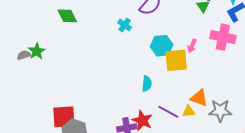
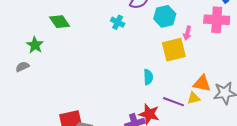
cyan hexagon: (162, 46) -> (165, 16), moved
green star: (37, 51) -> (35, 45), moved

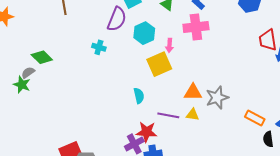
gray semicircle: (22, 67) -> (28, 73), moved
yellow triangle: (194, 98) -> (192, 115), moved, turned 32

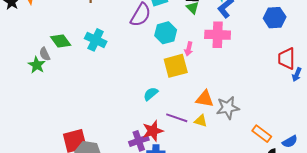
cyan cross: (99, 47) -> (96, 40), moved, size x1.5
gray semicircle: (28, 73) -> (45, 54), turned -88
cyan semicircle: (139, 96) -> (151, 94), turned -126
red star: (147, 132) -> (153, 131), turned -30

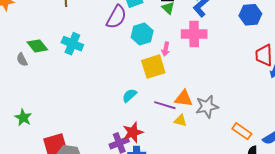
green star: (37, 65) -> (23, 118), moved
purple line: (177, 118) -> (165, 105), moved

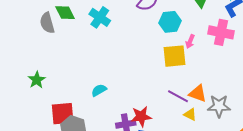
gray semicircle: (22, 60) -> (47, 23), size x1.5
cyan semicircle: (129, 95) -> (99, 90), moved

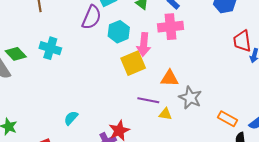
pink arrow: (190, 41) -> (144, 44), size x1.6
orange triangle: (198, 93) -> (170, 78), moved
gray star: (219, 106) -> (190, 98), turned -30

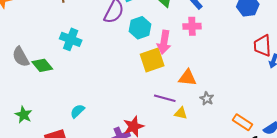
pink cross: (171, 27) -> (192, 26), size x0.7
green diamond: (16, 54) -> (42, 65), moved
gray star: (190, 98) -> (207, 98), size x0.6
cyan semicircle: (71, 118) -> (77, 111), moved

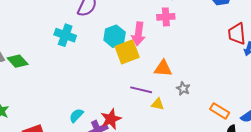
cyan hexagon: (140, 28) -> (115, 36), moved
cyan cross: (71, 39) -> (65, 35), moved
cyan semicircle: (77, 111) -> (76, 115), moved

